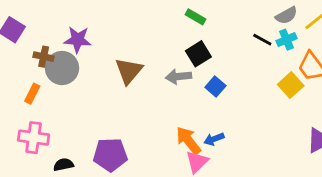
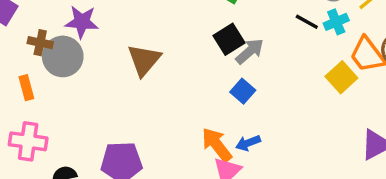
gray arrow: (178, 77) -> (250, 51), moved, turned 145
blue square: (215, 86) -> (243, 91), moved
orange rectangle: (32, 94) -> (26, 88), turned -42

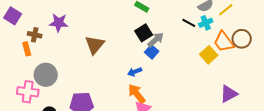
gray circle: (63, 56) -> (46, 75), moved
orange rectangle: (26, 88) -> (27, 49), moved
blue square: (243, 91) -> (152, 52), moved
blue arrow: (248, 143) -> (135, 72), moved

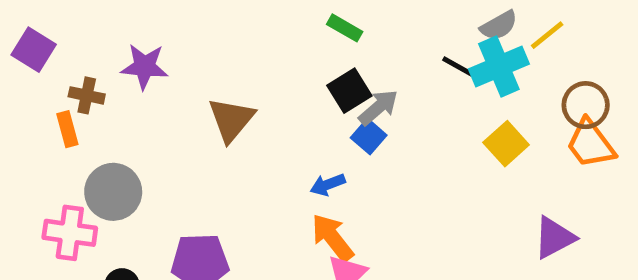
cyan cross: (206, 23) -> (499, 67), size x1.6
orange trapezoid: (224, 42) -> (590, 144), moved

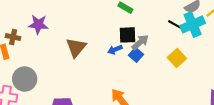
black square: (349, 91) -> (128, 35), turned 30
yellow square: (506, 144) -> (177, 58), moved
blue arrow: (328, 185) -> (115, 50), moved

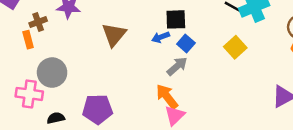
brown cross: (13, 37) -> (38, 22), turned -32
gray arrow: (140, 42) -> (177, 66), moved

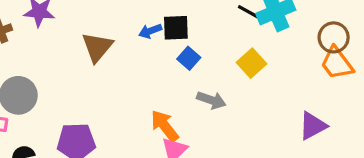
blue arrow: (161, 37) -> (150, 31), moved
gray arrow: (177, 66) -> (211, 100), moved, turned 60

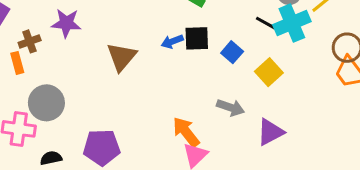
blue square: (189, 58) -> (232, 52), moved
purple triangle: (313, 126) -> (270, 132), moved

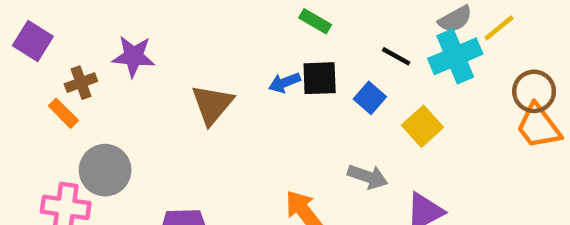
black line: (266, 23) -> (396, 56), moved
orange rectangle: (17, 63) -> (63, 113), turned -30

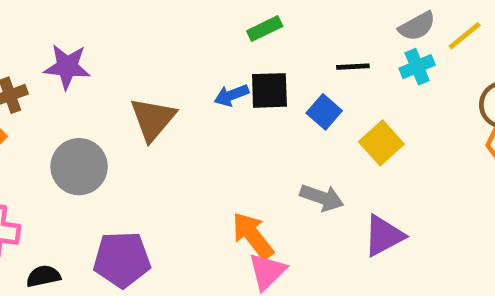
green rectangle: (315, 21) -> (265, 29), turned -56
black line: (396, 56) -> (353, 67), turned -32
cyan cross: (455, 56) -> (417, 67), size x0.6
gray circle: (105, 170) -> (79, 167), moved

